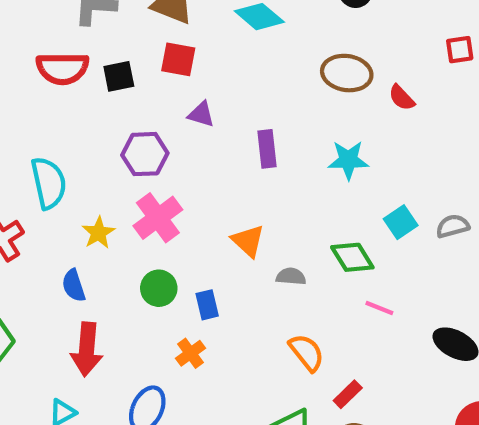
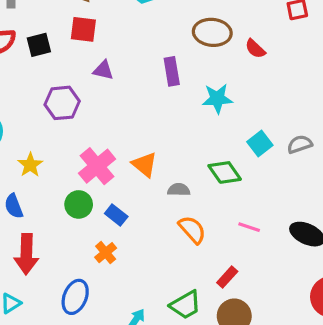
purple rectangle: (267, 149) -> (172, 71), moved
pink cross: (158, 218) -> (97, 166), moved
blue rectangle: (207, 305) -> (116, 215), turned -35
pink line: (379, 308) -> (249, 227), moved
orange semicircle: (307, 352) -> (192, 230), moved

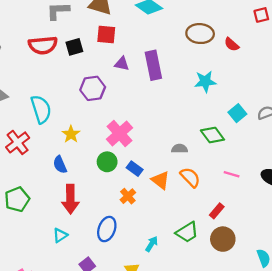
purple rectangle: (172, 71) -> (153, 65), moved, size x1.4
orange triangle: (144, 165) -> (161, 180), moved

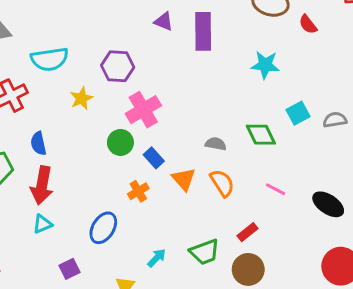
purple hexagon: (93, 88) -> (118, 66), moved
cyan semicircle: (41, 109) -> (50, 59), turned 88
blue semicircle: (60, 165) -> (38, 143), moved
red arrow: (70, 199) -> (42, 185), moved

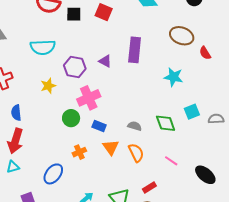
purple triangle: (164, 21) -> (105, 61), moved
cyan semicircle: (50, 59) -> (43, 47), moved
blue rectangle: (154, 158) -> (99, 126), moved, turned -32

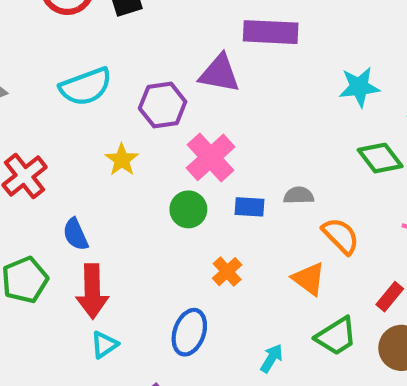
purple rectangle: (135, 50) -> (271, 32), turned -75
purple triangle: (105, 61) -> (219, 73), size x1.5
cyan star: (174, 77) -> (359, 87), moved
gray semicircle: (135, 126) -> (299, 195), moved
orange triangle: (111, 147) -> (309, 279), moved

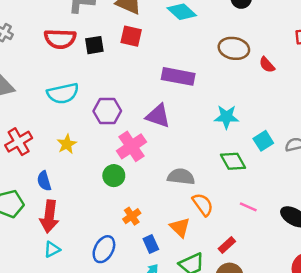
purple triangle: (219, 73) -> (158, 116), moved
yellow star: (122, 160) -> (67, 144), moved
gray semicircle: (299, 195) -> (181, 177), size x1.5
blue rectangle: (249, 207) -> (151, 244), moved, turned 54

